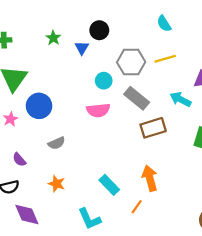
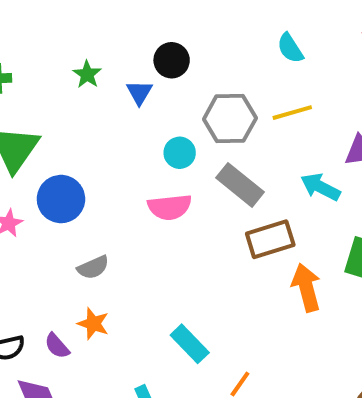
purple semicircle: (19, 160) -> (57, 346), moved
orange arrow: (150, 178) -> (306, 288), moved
orange star: (57, 184) -> (93, 324), moved

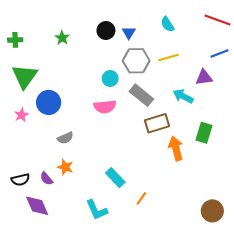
blue triangle: (139, 92) -> (129, 33), moved

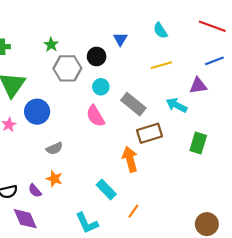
black circle: (106, 31) -> (97, 56), moved
gray hexagon: (136, 61) -> (67, 68), moved
pink semicircle: (105, 107) -> (95, 116), turned 65
orange arrow: (176, 148) -> (130, 159), moved

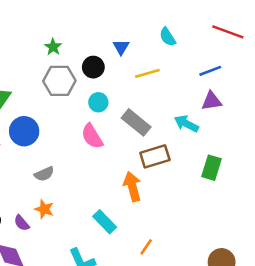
green star: (51, 45) -> (53, 47), moved
blue line: (214, 61) -> (210, 71), moved
yellow line: (161, 65) -> (147, 73), moved
orange line: (133, 211) -> (146, 247), moved

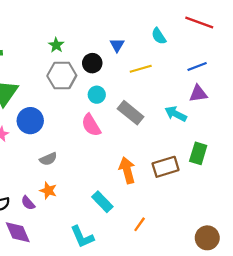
red line: (228, 32) -> (199, 23), moved
brown rectangle: (155, 156) -> (166, 167), moved

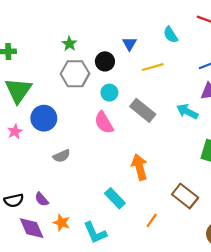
brown rectangle: (166, 167) -> (185, 196), moved, turned 55
orange star: (48, 191) -> (62, 223), moved

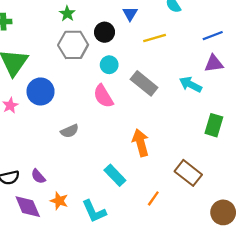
gray semicircle: (62, 156) -> (70, 131), moved

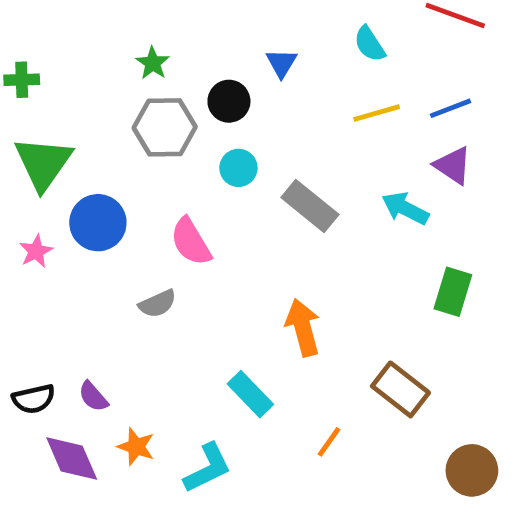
yellow line: (155, 38) -> (377, 113), moved
purple triangle: (214, 64) -> (453, 165), turned 42
pink semicircle: (103, 96) -> (191, 242), moved
cyan L-shape: (94, 211) -> (207, 468), turned -92

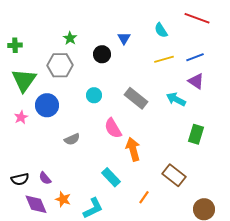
gray hexagon: (165, 127) -> (60, 65), moved
cyan circle: (238, 168) -> (94, 95), moved
pink semicircle: (191, 242) -> (113, 128), moved

